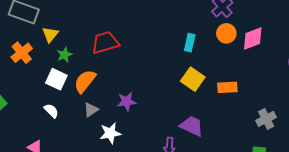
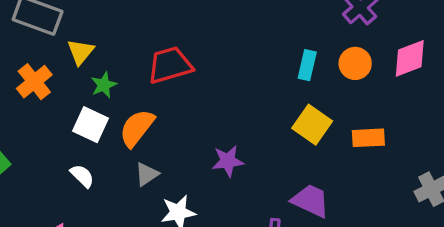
orange circle: (226, 33) -> (355, 63), moved
purple star: (127, 102) -> (228, 161), moved

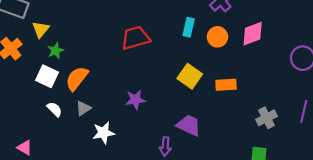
red trapezoid: (170, 65) -> (135, 38), moved
cyan rectangle: (307, 65) -> (189, 27), moved
white semicircle: (82, 176) -> (54, 109), moved

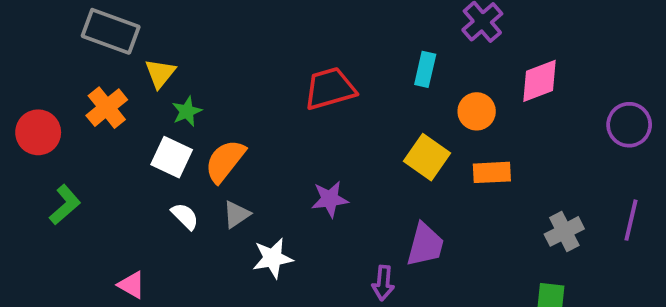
orange circle: (217, 37) -> (477, 111), moved
purple trapezoid: (189, 125) -> (425, 245), turned 80

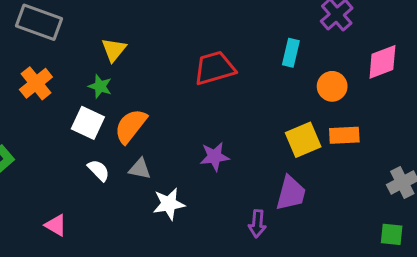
yellow triangle: (160, 73) -> (114, 50), moved
green star: (187, 111) -> (100, 86), turned -30
yellow square: (427, 157) -> (303, 140), moved, turned 32
gray triangle: (236, 214) -> (140, 169), turned 45

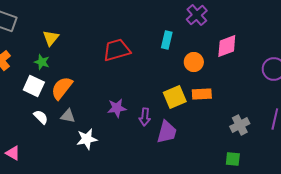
purple arrow: (257, 224) -> (145, 117), moved

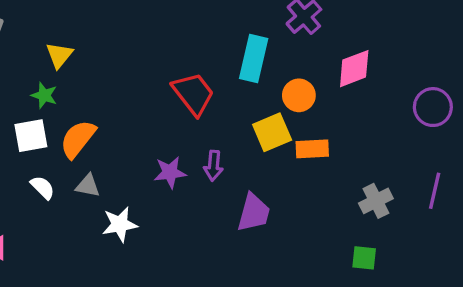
cyan rectangle: (167, 40) -> (254, 58), size x1.5
red trapezoid: (117, 50) -> (193, 94), moved, turned 68
white square: (34, 86) -> (31, 136), turned -35
yellow square: (175, 97) -> (272, 132), moved
purple arrow: (145, 117) -> (213, 166), moved

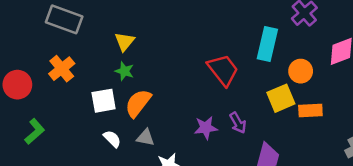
green star: (44, 95) -> (125, 71), moved
purple arrow: (213, 166) -> (238, 123), turned -35

